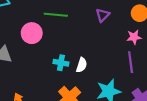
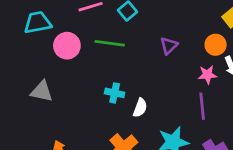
pink circle: (32, 33) -> (67, 46), moved
cyan cross: (61, 63) -> (115, 93), moved

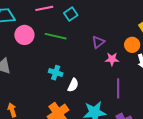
pink star: (207, 75) -> (112, 59), moved

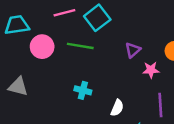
cyan square: (71, 14) -> (97, 18), size x1.5
white semicircle: (73, 85) -> (117, 108), moved

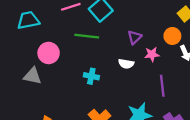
pink circle: (42, 47) -> (49, 53), moved
white semicircle: (117, 108) -> (126, 64), moved, turned 80

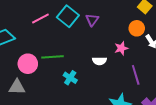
green line: (87, 36) -> (53, 57), moved
purple triangle: (135, 37) -> (92, 20), moved
cyan cross: (91, 76) -> (70, 78), turned 32

